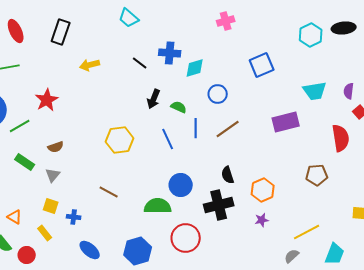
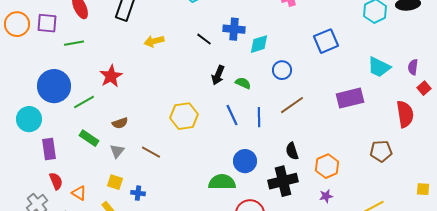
cyan trapezoid: (315, 91) -> (379, 67), turned 35
blue line: (196, 128) -> (259, 117), moved
brown line: (109, 192) -> (151, 152), moved

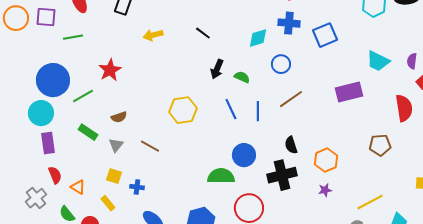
blue cross: (234, 29) -> (289, 23), moved
cyan circle: (29, 119) -> (41, 113), moved

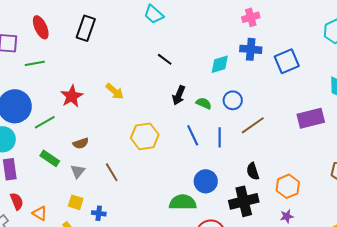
yellow arrow: (153, 35) -> (115, 91), moved, turned -126
blue circle: (281, 64) -> (233, 100), moved
brown line: (150, 146) -> (112, 172), turned 30

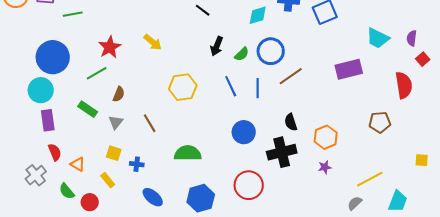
blue circle: (233, 100) -> (271, 51), size x1.4
green semicircle: (204, 103) -> (242, 54), turned 112
green line: (45, 122) -> (97, 73), moved
brown semicircle: (81, 143) -> (119, 94), turned -49
green semicircle: (183, 202) -> (188, 153), moved

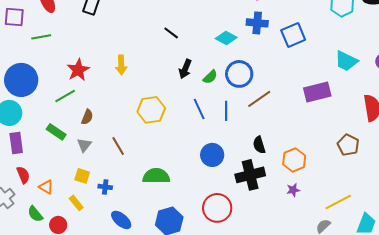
cyan diamond: (258, 15) -> (226, 38), turned 45
yellow arrow: (153, 42) -> (121, 65), turned 48
brown pentagon: (380, 122) -> (348, 145), turned 30

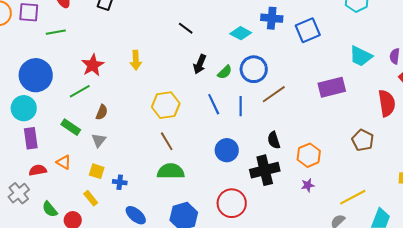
brown line: (118, 146) -> (167, 141), moved
red semicircle: (23, 175) -> (38, 170), turned -78
orange triangle: (46, 187) -> (64, 162), moved

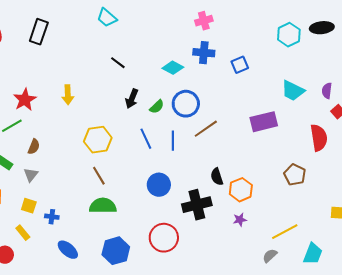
blue square: (308, 30) -> (240, 65), size x0.7
black semicircle: (274, 140) -> (217, 177), moved

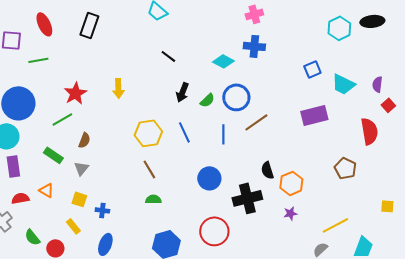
blue square: (240, 65) -> (312, 69), moved
blue line: (146, 139) -> (184, 132), moved
green semicircle: (103, 206) -> (153, 199), size x0.6
blue ellipse: (68, 250) -> (105, 244), moved, turned 70

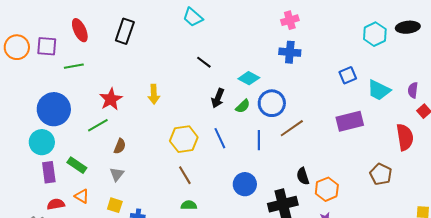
cyan diamond: (223, 61) -> (249, 78), moved
green rectangle: (53, 155) -> (77, 165), moved

